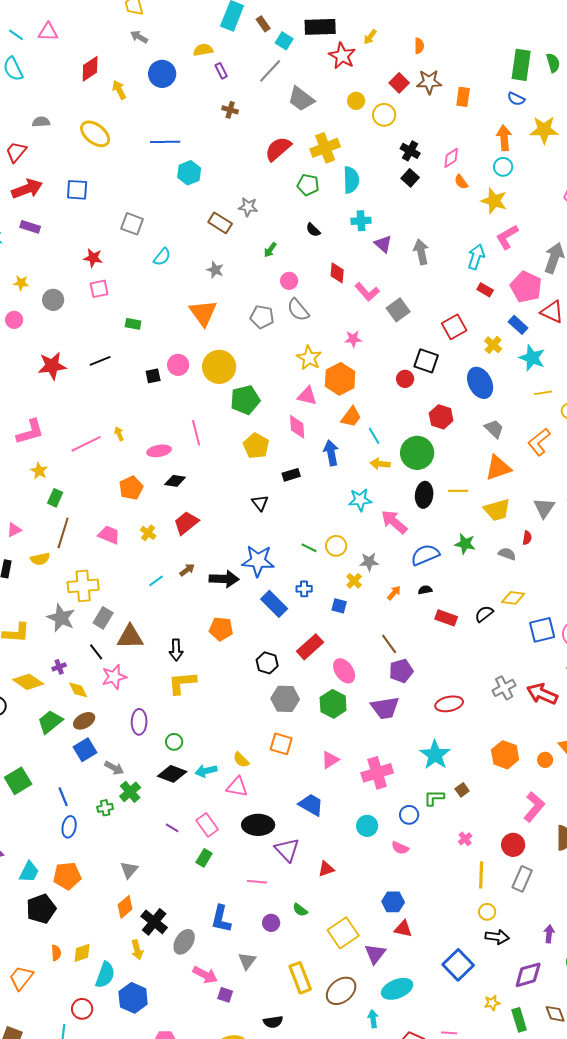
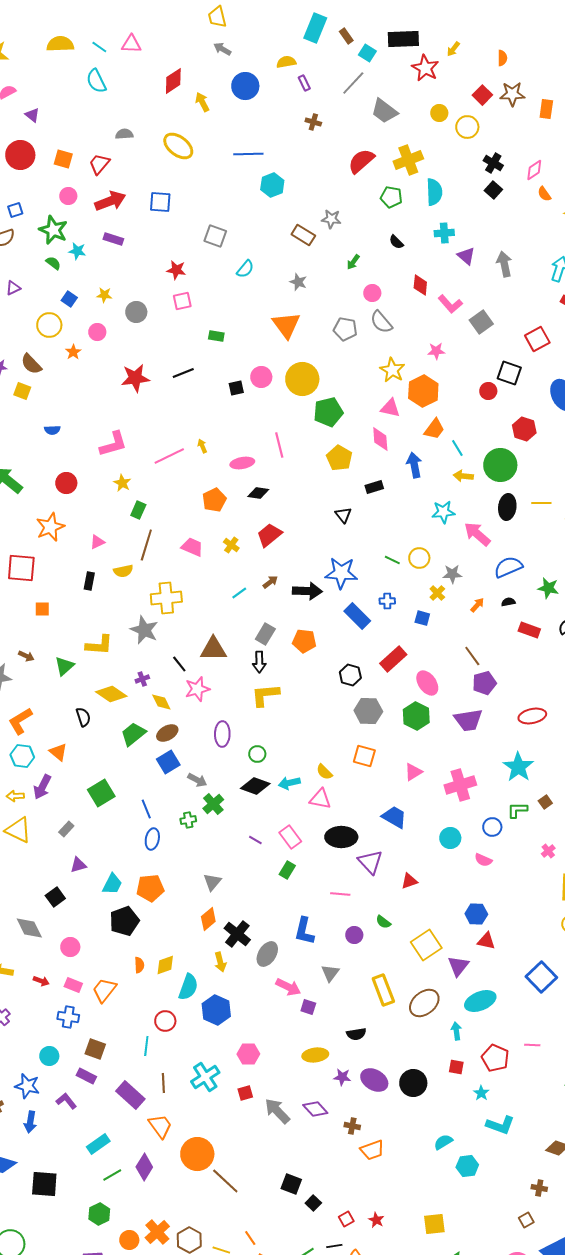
green star: (465, 544) -> (548, 588), moved
gray rectangle: (103, 618) -> (265, 634), moved

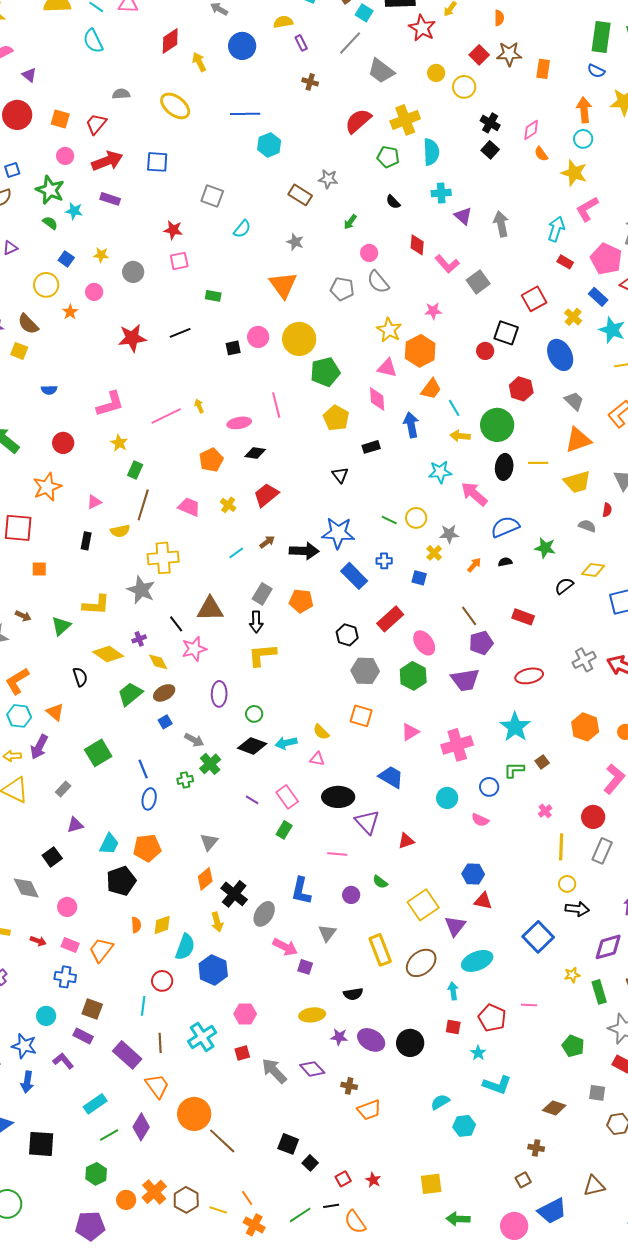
red rectangle: (529, 630) -> (523, 617), moved
blue square: (168, 762) -> (165, 722), size x0.6
pink triangle: (320, 799) -> (317, 759), size x0.7

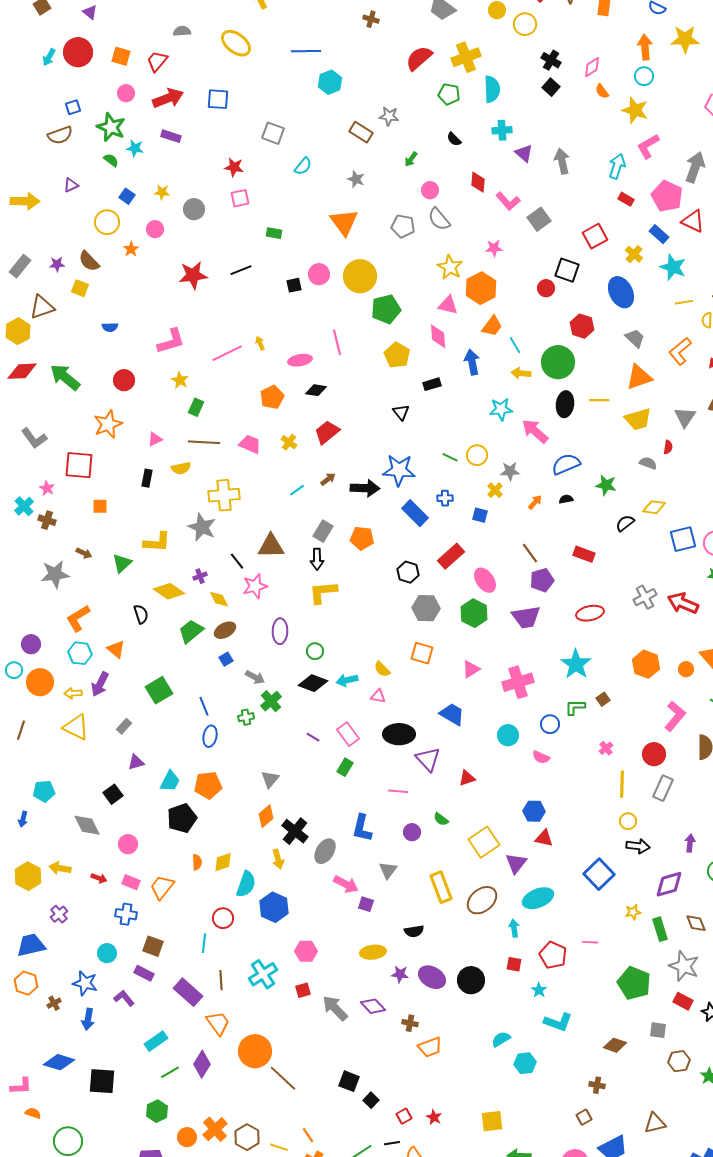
brown line: (143, 505) -> (204, 442), turned 76
green pentagon: (573, 1046) -> (634, 983), size x1.5

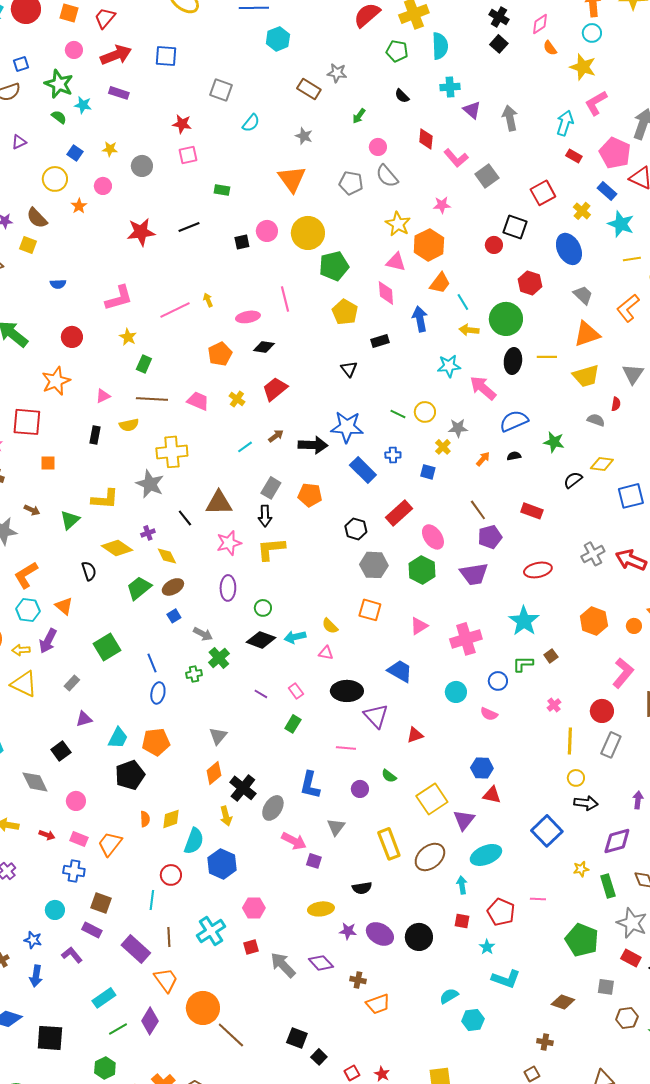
pink star: (255, 586) -> (229, 543), moved
pink rectangle: (348, 734) -> (296, 691), size x0.7
blue star: (85, 983) -> (33, 940), size x0.7

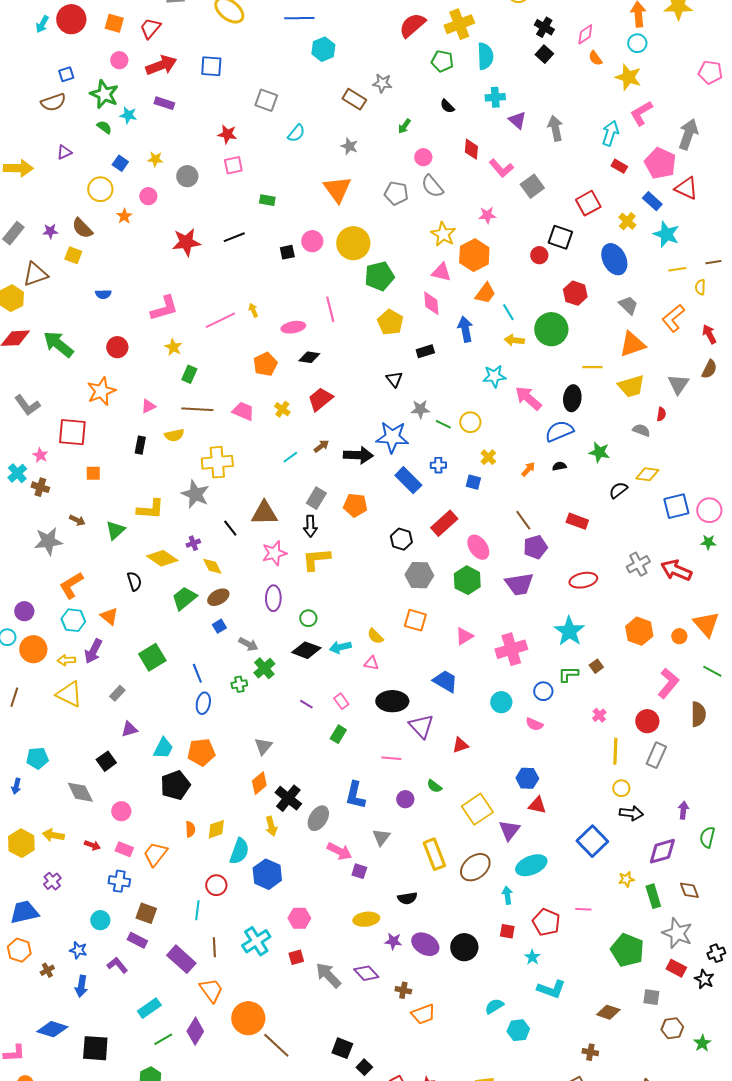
black ellipse: (513, 361) -> (572, 398), moved
gray star: (458, 428) -> (420, 409), moved

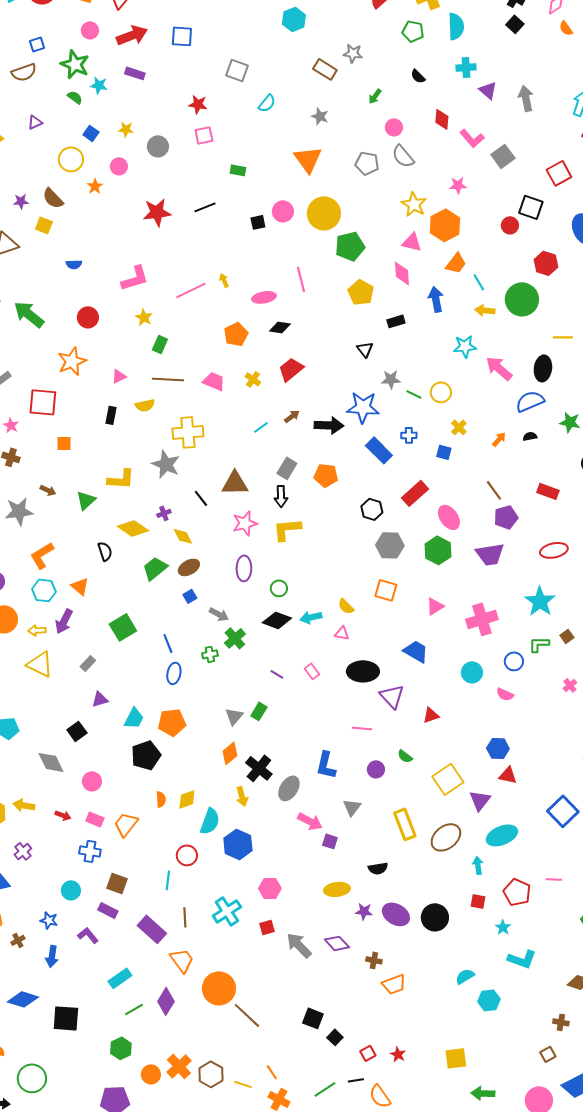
green rectangle: (338, 734) -> (259, 711), moved

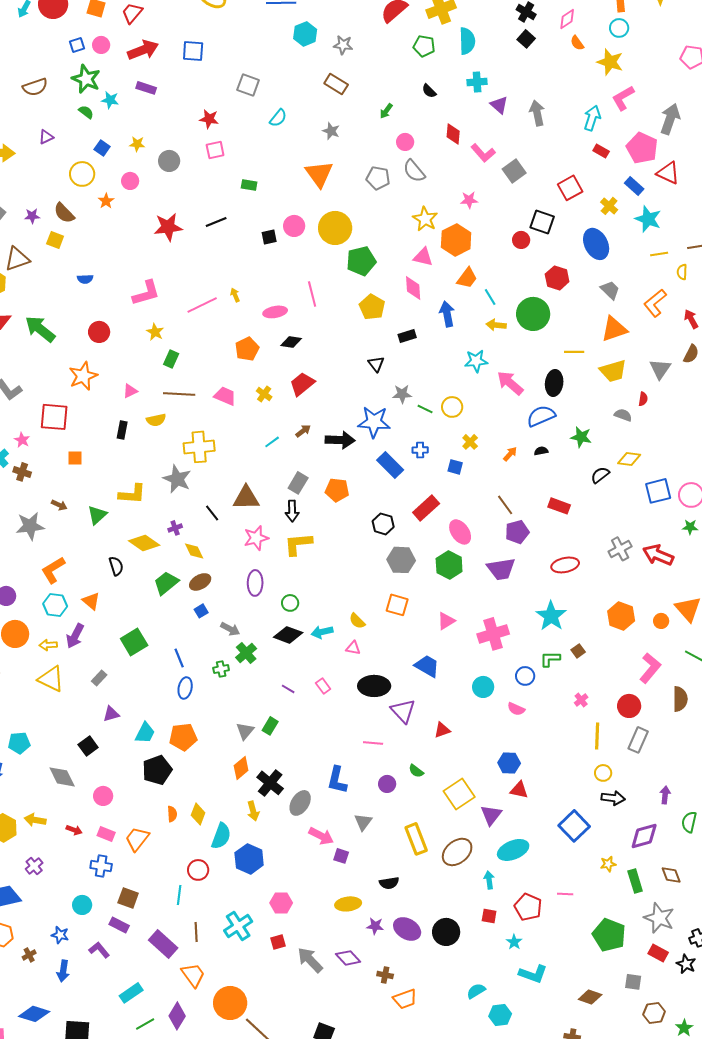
blue square: (37, 44) -> (77, 45), moved
gray star: (353, 53) -> (343, 45), moved
yellow diamond: (187, 799) -> (198, 814), turned -50

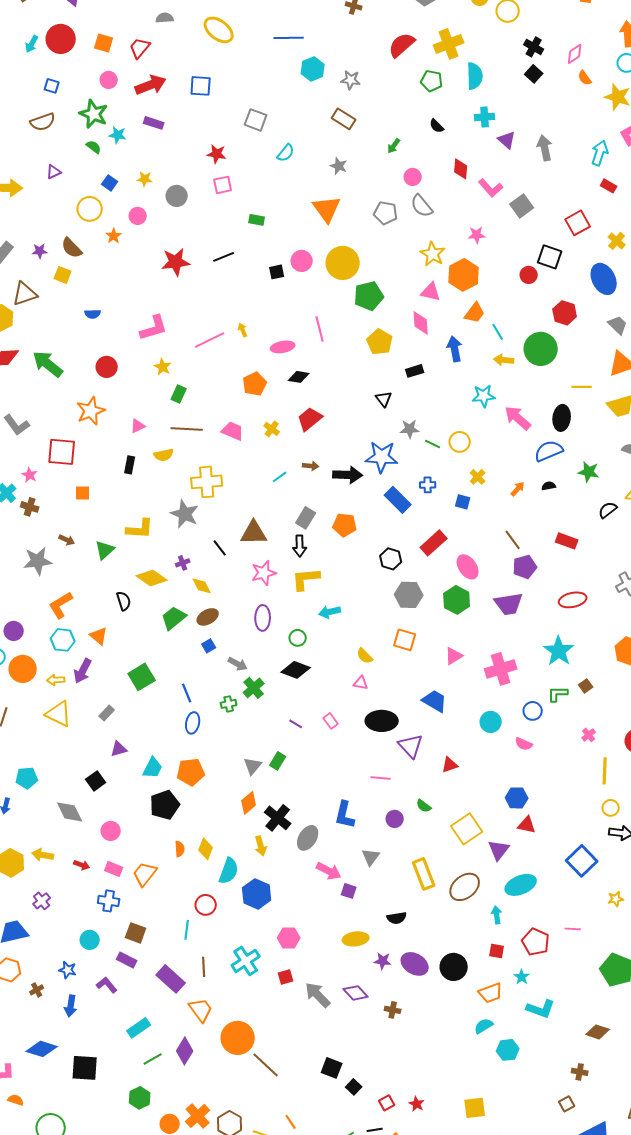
blue square: (77, 45) -> (52, 86), moved, turned 35
brown arrow: (303, 431) -> (311, 466), turned 42
cyan arrow: (322, 632) -> (330, 612), moved
orange trapezoid: (405, 999) -> (491, 993), moved

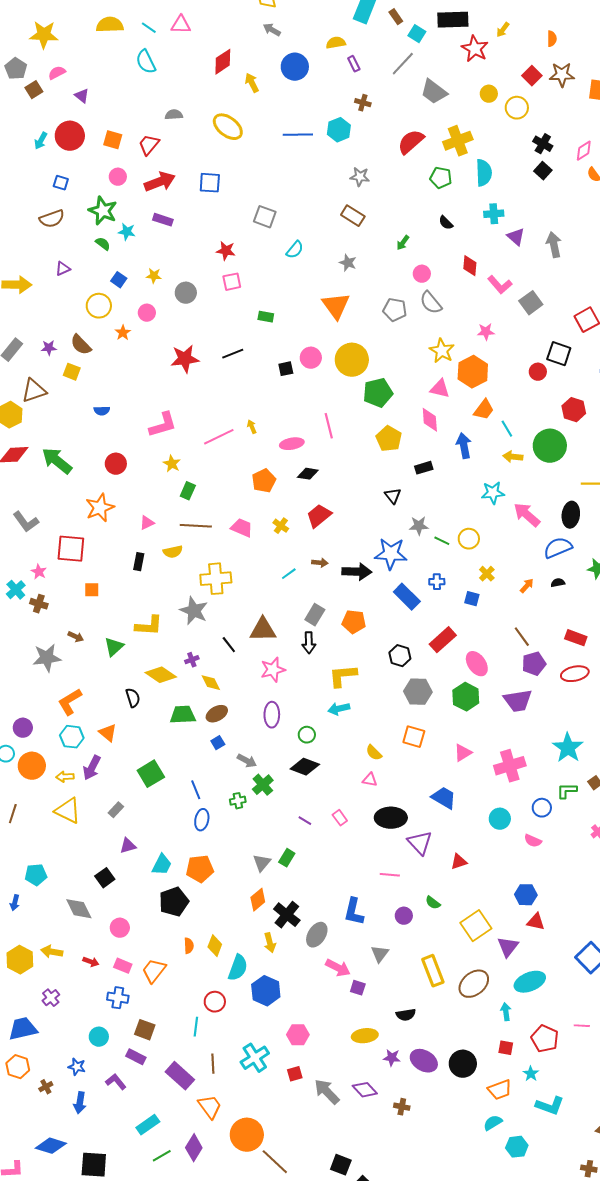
cyan hexagon: (313, 69) -> (339, 130), moved
yellow L-shape: (306, 579) -> (343, 676), moved
red ellipse: (573, 600) -> (575, 674), moved
green trapezoid: (174, 618) -> (183, 715), turned 36

